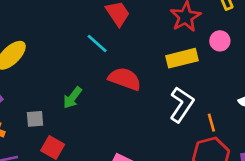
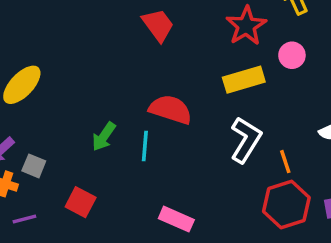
cyan line: (97, 43) -> (145, 146), moved, turned 55
gray square: (35, 119) -> (34, 166), moved, turned 30

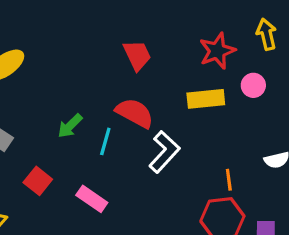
red trapezoid: (158, 25) -> (137, 55), moved
white L-shape: (246, 140) -> (164, 152), moved
pink rectangle: (176, 219) -> (92, 199), moved

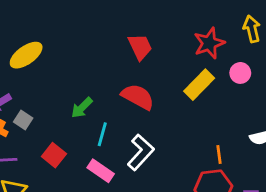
yellow rectangle: (206, 99) -> (199, 85), turned -40
cyan line: (105, 141) -> (102, 134), moved
white L-shape: (164, 152) -> (141, 152), moved

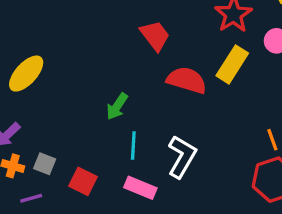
red semicircle: (138, 97) -> (187, 80), moved
green arrow: (82, 108) -> (117, 106), moved
gray square: (23, 120) -> (45, 164), moved

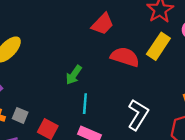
red trapezoid: (155, 36) -> (103, 24), turned 80
white L-shape: (182, 157) -> (138, 115), moved

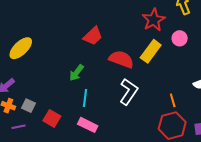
red trapezoid: (103, 24) -> (93, 36), moved
white L-shape: (138, 115) -> (129, 92), moved

